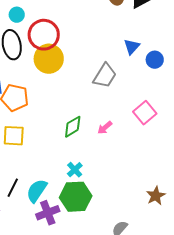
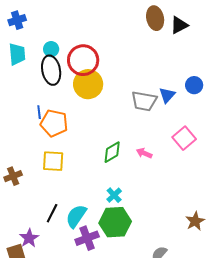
cyan circle: (17, 15) -> (51, 49), moved
blue triangle: (132, 47) -> (167, 95), moved
gray trapezoid: (105, 76) -> (144, 101), turned 68
pink arrow: (105, 128) -> (144, 153), turned 63

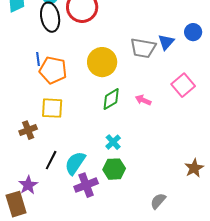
yellow circle: (88, 84) -> (102, 62), moved
brown cross: (13, 176) -> (28, 130), moved
green hexagon: (115, 222) -> (114, 169), size x0.7

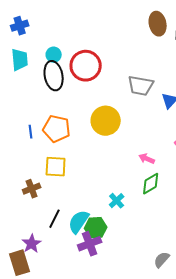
gray trapezoid: (143, 48) -> (141, 86), moved
blue line: (38, 59) -> (31, 132), moved
green diamond: (111, 99) -> (151, 184), moved
green hexagon: (114, 169) -> (96, 228), moved

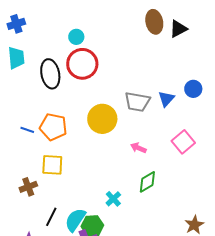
cyan circle: (54, 55) -> (76, 37), moved
gray trapezoid: (141, 86) -> (137, 102), moved
blue line: (31, 132) -> (27, 130), turned -64
pink arrow: (147, 159) -> (138, 148), moved

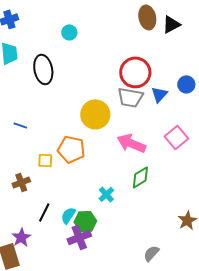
red circle: (82, 64) -> (135, 72), moved
orange pentagon: (53, 127) -> (71, 149), moved
pink arrow: (138, 148) -> (131, 143), size x1.8
yellow square: (52, 165) -> (45, 160), size x0.7
cyan semicircle: (75, 220) -> (68, 215), size x0.7

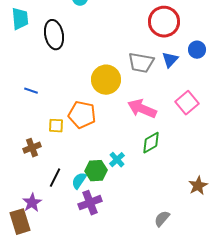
red circle: (135, 72) -> (164, 22), moved
green hexagon: (85, 221) -> (96, 171), moved

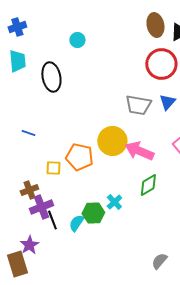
yellow circle: (106, 80) -> (112, 141), moved
black line: (55, 178) -> (52, 220), turned -48
purple cross: (90, 203) -> (41, 207), moved

